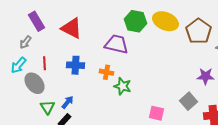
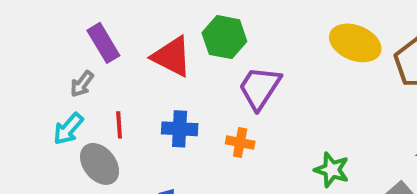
green hexagon: (136, 21) -> (224, 37), moved
purple trapezoid: (116, 44) -> (260, 88), turned -70
green star: (122, 86) -> (332, 170), moved

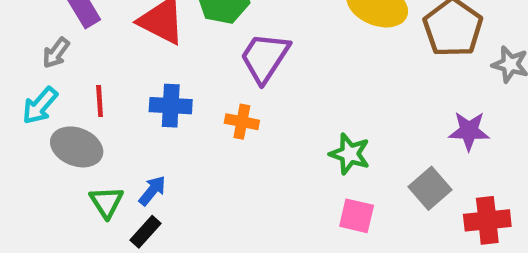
gray ellipse: (100, 164) -> (77, 147), turned -30

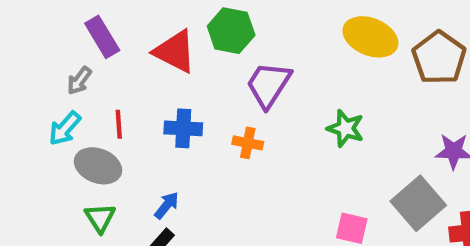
green star: (350, 154) -> (345, 128), moved
gray square: (430, 188) -> (418, 203), size x1.4
green triangle: (106, 202) -> (100, 218), moved

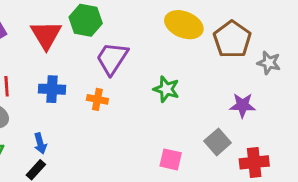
red triangle: (175, 51) -> (46, 35), turned 32
gray square: (418, 203) -> (218, 142), size x0.7
blue arrow: (167, 205) -> (40, 143), turned 126

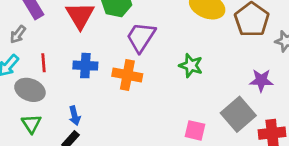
orange cross: (97, 99) -> (127, 75), size x1.5
gray square: (218, 142) -> (238, 114), size x1.4

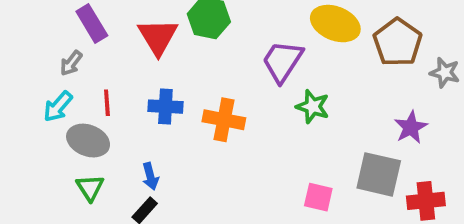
purple trapezoid: (141, 37) -> (282, 61), moved
purple star: (261, 80) -> (411, 127), turned -30
gray square: (238, 114) -> (379, 174), turned -36

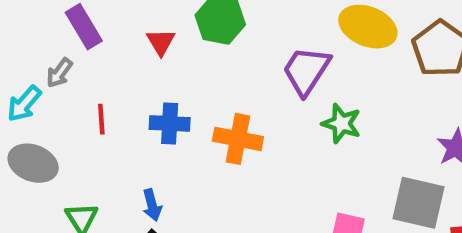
red triangle: (158, 37) -> (161, 42), size x0.6
cyan arrow: (58, 107) -> (24, 104), moved
gray ellipse: (88, 141) -> (33, 163), moved

